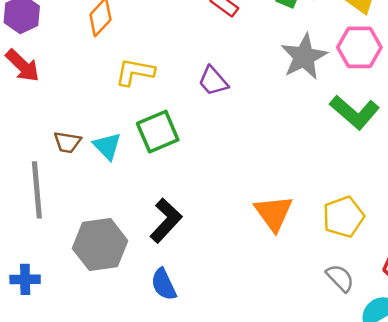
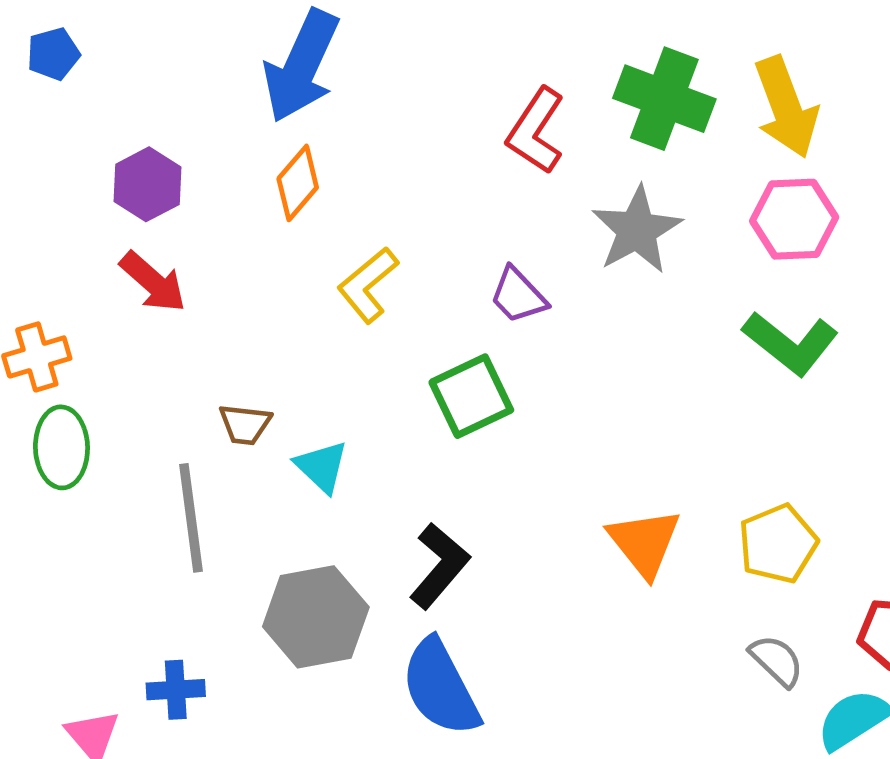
gray star: (304, 57) -> (637, 230), moved
yellow L-shape: (135, 72) -> (368, 285), turned -48
green square: (158, 132) -> (471, 396), moved
cyan triangle: (107, 146) -> (322, 467), moved
blue semicircle: (164, 284) -> (440, 687), size x1.6

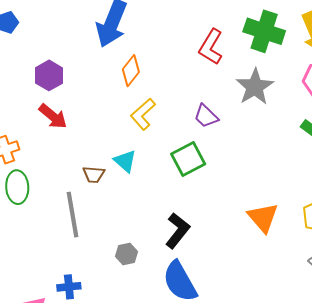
orange diamond: (298, 183) -> (131, 71), moved
cyan triangle: (322, 467) -> (125, 161), moved
gray hexagon: (316, 617) -> (127, 254), size x0.5

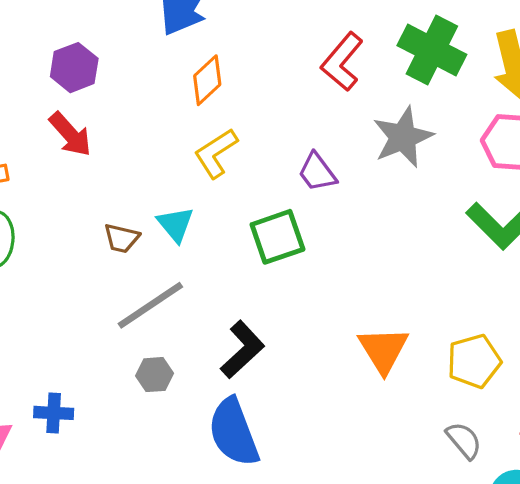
gray line: (73, 215) -> (150, 305), moved, turned 57

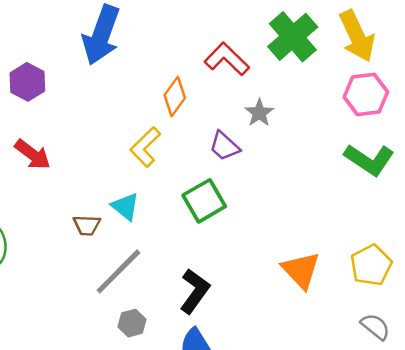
green cross: (432, 50) -> (293, 37), turned 33
red L-shape: (342, 62) -> (227, 59), turned 105
purple hexagon: (74, 68) -> (27, 82), moved
orange diamond: (207, 80) -> (175, 96), moved
gray star: (403, 137) -> (259, 113), moved, size x0.6

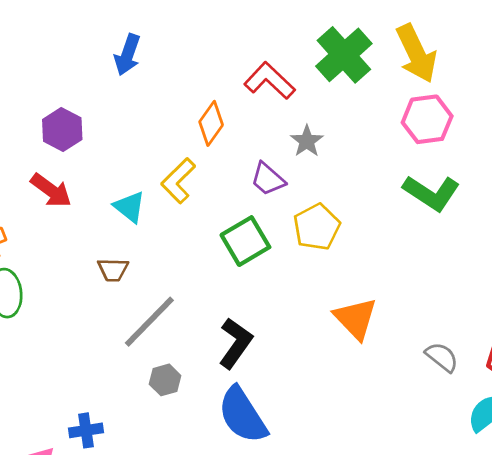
blue arrow: (101, 35) -> (127, 55), size x0.6
purple hexagon: (27, 82) -> (62, 129), moved
cyan triangle: (125, 207) -> (130, 207), moved
yellow pentagon: (371, 265) -> (317, 227), moved
gray semicircle: (375, 327) -> (442, 357), moved

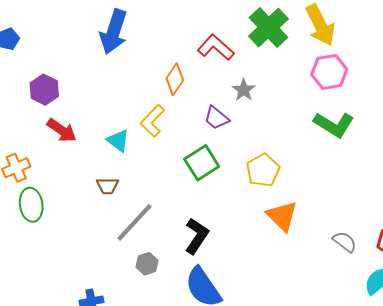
blue arrow: (127, 55) -> (114, 32), size x1.5
purple hexagon: (62, 129) -> (44, 90), moved
yellow pentagon: (317, 227) -> (263, 170), moved

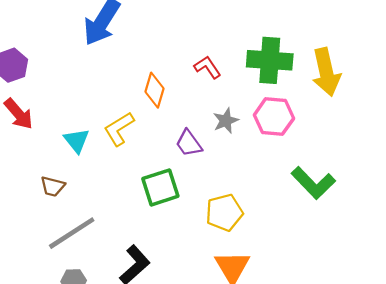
green cross: (268, 28) -> (270, 60), turned 33
red L-shape: (216, 47) -> (207, 67), size x0.7
pink hexagon: (329, 72) -> (274, 117), moved
orange diamond: (175, 79) -> (155, 90), turned -32

